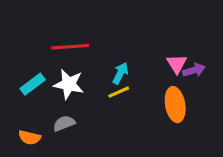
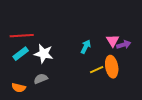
red line: (70, 47) -> (22, 36), moved
cyan arrow: (120, 73) -> (86, 47), moved
yellow line: (119, 92) -> (97, 70), moved

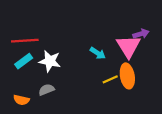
pink triangle: (113, 41) -> (128, 46), size x1.6
purple arrow: (124, 45) -> (141, 34), moved
cyan arrow: (86, 47) -> (98, 53), turned 96

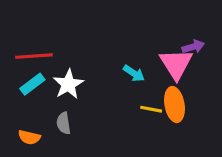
white star: (50, 61) -> (68, 84), turned 30
yellow line: (110, 79) -> (151, 109), turned 35
gray semicircle: (46, 90) -> (64, 123), turned -77

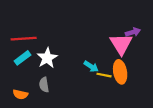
cyan arrow: (134, 73) -> (91, 66), moved

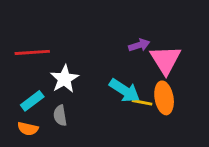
purple arrow: (133, 32) -> (139, 45), moved
cyan rectangle: (23, 58) -> (32, 101), moved
cyan arrow: (91, 66) -> (125, 91), size x1.5

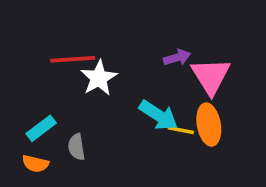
red line: (32, 52) -> (73, 59), moved
white star: (64, 79) -> (99, 78), moved

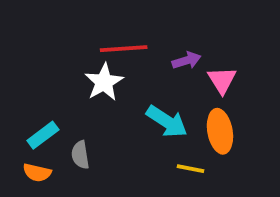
red line: (73, 59) -> (124, 49), moved
pink triangle: (211, 76) -> (222, 80), size x0.7
yellow line: (181, 130) -> (190, 169), moved

